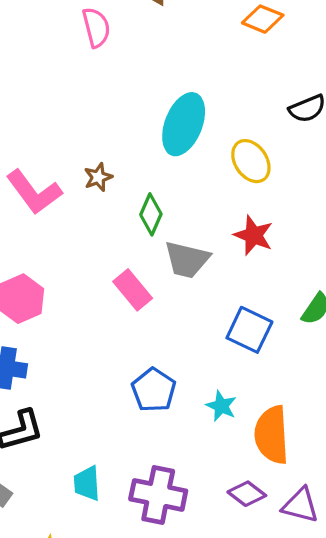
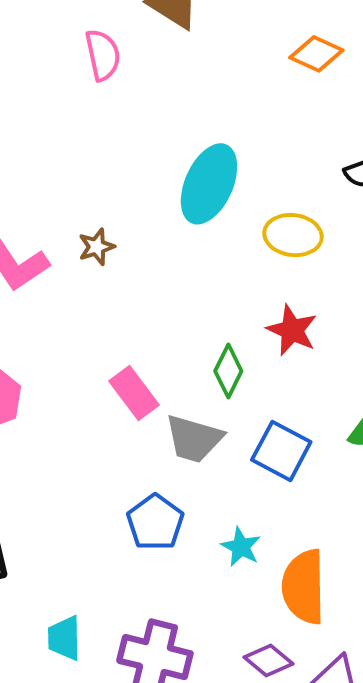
yellow ellipse: (251, 161) -> (293, 235), turned -51
green diamond: (151, 214) -> (228, 371), moved
gray trapezoid: (187, 260) -> (194, 439), moved

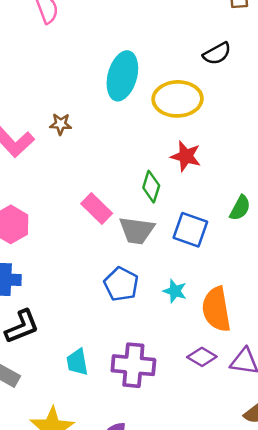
yellow ellipse: (293, 235) -> (178, 99), size x1.4
brown star: (97, 247) -> (61, 124), turned 30

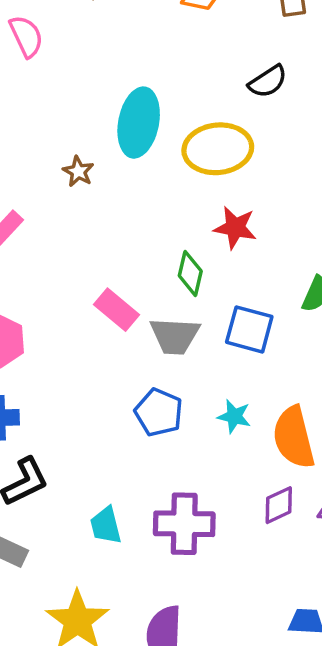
brown star: (61, 124) -> (78, 171), moved, turned 30
purple diamond: (202, 357) -> (279, 505), turned -52

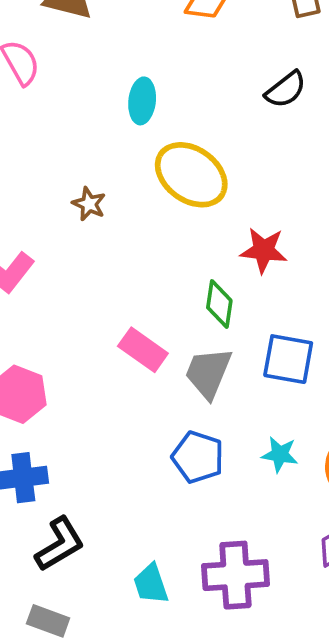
cyan ellipse: (139, 123) -> (142, 101), moved, size x0.6
yellow ellipse: (218, 149) -> (191, 175), moved, turned 46
gray trapezoid: (175, 336) -> (208, 373), turned 114

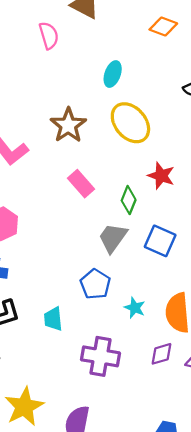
brown star: (89, 204) -> (68, 125), size x1.8
pink rectangle: (143, 350) -> (81, 184), moved
cyan star: (280, 454) -> (135, 308), moved
cyan trapezoid: (151, 584) -> (53, 319), moved

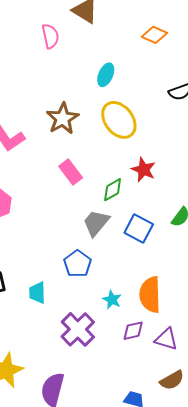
green diamond: (129, 200) -> (113, 190), turned 35
cyan star: (135, 308) -> (112, 300), moved
purple cross: (101, 356) -> (78, 329), turned 32

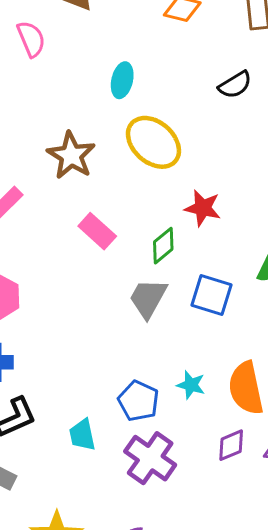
blue pentagon: (77, 264) -> (138, 401), moved
cyan trapezoid: (37, 293) -> (82, 435), moved
cyan star: (112, 300) -> (191, 385), moved

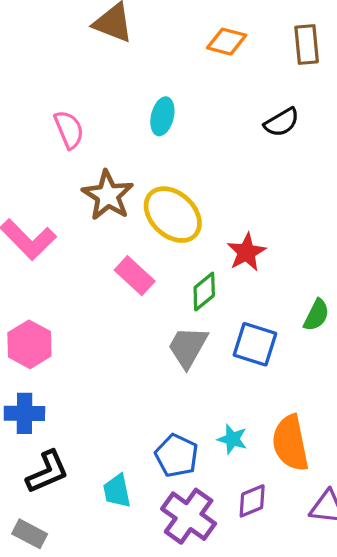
pink semicircle: (31, 39) -> (69, 130), moved
yellow ellipse: (153, 142) -> (173, 215), moved
red star: (203, 208) -> (246, 252), turned 30
purple diamond: (231, 445) -> (252, 501), moved

